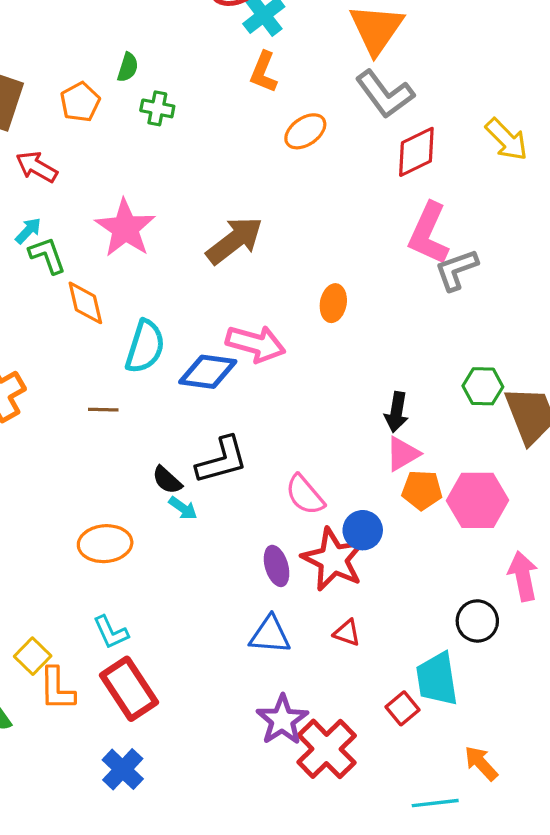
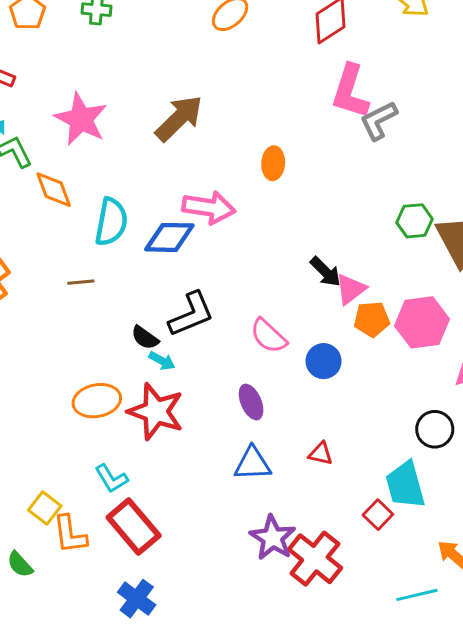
black arrow: (396, 412) -> (325, 272), moved, turned -48
red star: (333, 559) -> (156, 412), moved

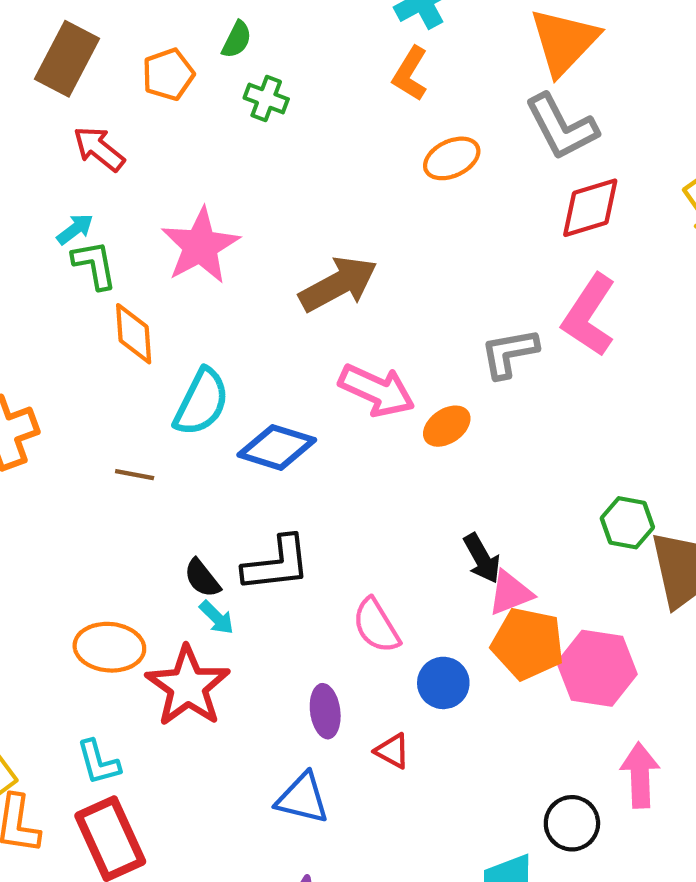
gray L-shape: (379, 120) -> (509, 353), moved
orange ellipse: (273, 163) -> (447, 426), moved, turned 36
pink arrow: (209, 207) -> (377, 390), moved
orange pentagon: (372, 319) -> (528, 644), size x1.4
red triangle: (321, 454) -> (392, 751), moved

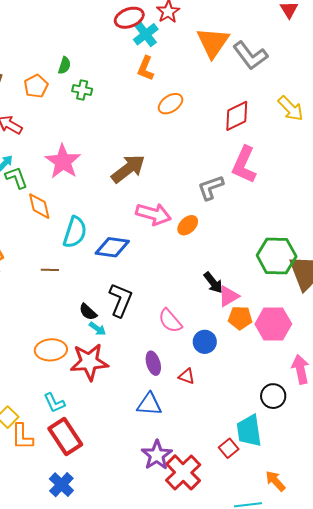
gray L-shape: (561, 127) -> (250, 56), moved
green hexagon: (627, 523) -> (277, 256), size x1.6
black L-shape: (277, 564) -> (121, 300), turned -52
orange pentagon: (528, 644) -> (240, 318), size x0.7
red star: (188, 686) -> (89, 362), turned -30

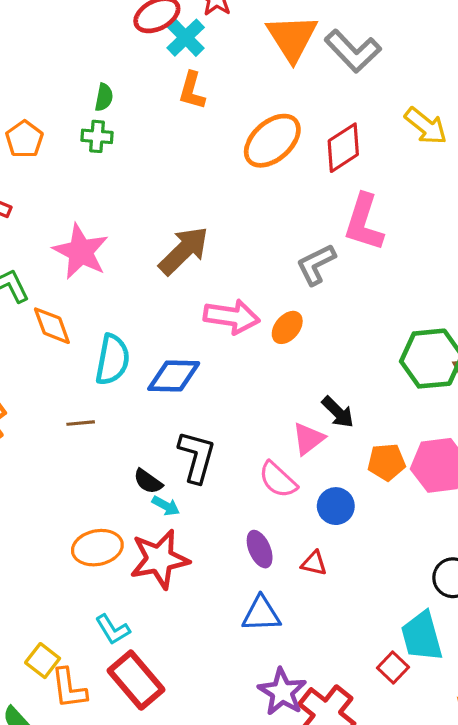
green semicircle: (64, 65) -> (104, 97), moved
orange ellipse: (171, 104) -> (272, 141), moved, size x1.5
pink triangle: (229, 296) -> (308, 439), moved

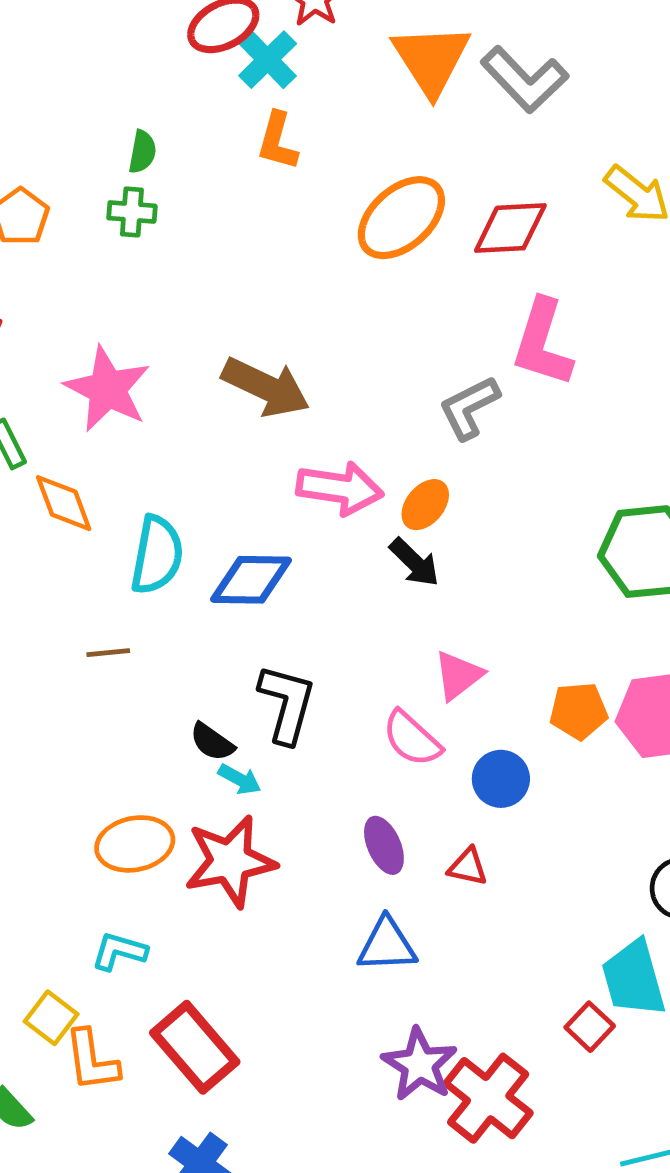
red diamond: (343, 148) -> (510, 228), turned 30
brown arrow: (184, 251) -> (266, 387), turned 70
black arrow: (338, 412) -> (414, 562), moved
cyan L-shape: (113, 630) -> (119, 951), moved, turned 138

